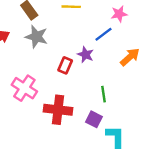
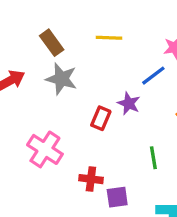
red cross: (58, 110) -> (91, 179), size x0.6
purple square: (94, 119) -> (117, 197), moved, turned -35

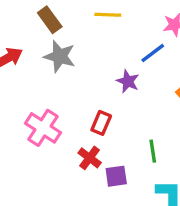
red rectangle: (101, 118) -> (101, 123), moved
green line: (153, 158) -> (153, 151), moved
red cross: (91, 179) -> (90, 158), turned 30

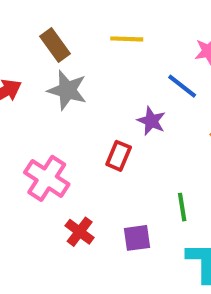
blue line: (153, 53) -> (182, 86), turned 75
red rectangle: (101, 123) -> (119, 156), moved
red cross: (90, 158) -> (80, 232), moved

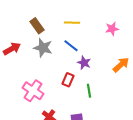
blue line: (182, 86) -> (71, 46), moved
green line: (182, 207) -> (89, 91), moved

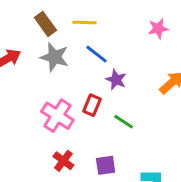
yellow line: (72, 23) -> (84, 22), moved
pink cross: (33, 91) -> (57, 116), moved
green line: (89, 91) -> (124, 122), turned -48

